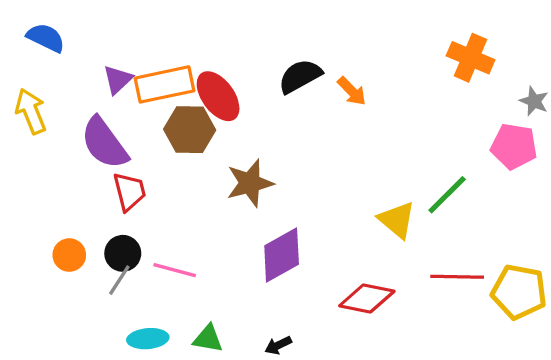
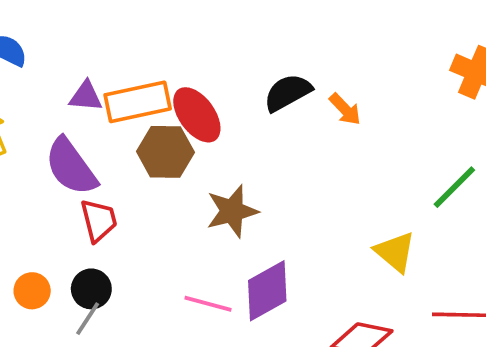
purple triangle: (118, 79) -> (86, 96), turned 48
green line: (447, 195) -> (454, 187), moved
pink line: (175, 270) -> (208, 304), moved

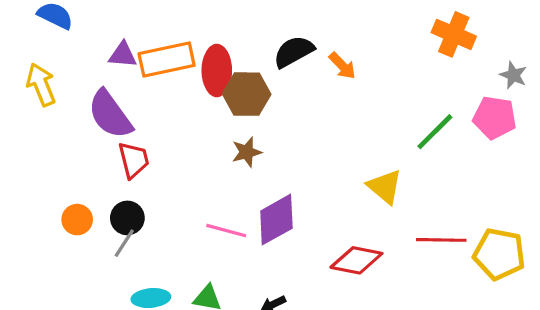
red ellipse: (197, 115) -> (217, 70), turned 36
brown hexagon: (165, 152) -> (247, 94), moved
brown star: (232, 211) -> (247, 152), size x0.7

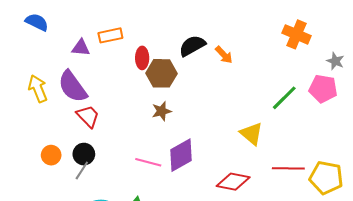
orange rectangle: (167, 60) -> (110, 35), moved, size x0.7
red ellipse: (217, 70) -> (142, 58), size x0.7
yellow arrow: (41, 85) -> (38, 89), moved
red trapezoid: (134, 160) -> (88, 116), turned -30

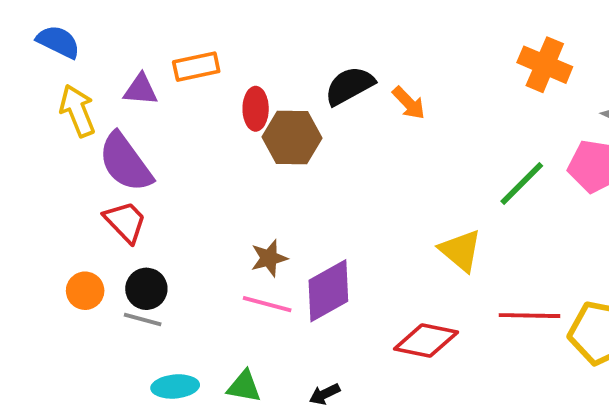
yellow arrow: (38, 89) -> (77, 111), moved
brown star: (162, 111) -> (269, 258), moved
red trapezoid: (88, 116) -> (125, 222), moved
gray line: (82, 170) -> (143, 319), turned 72

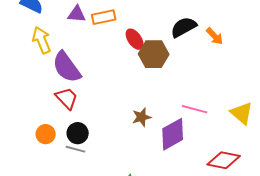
purple triangle: (141, 90) -> (77, 14), moved
red ellipse: (256, 109) -> (135, 39), turned -35
pink line: (267, 304) -> (195, 109), moved

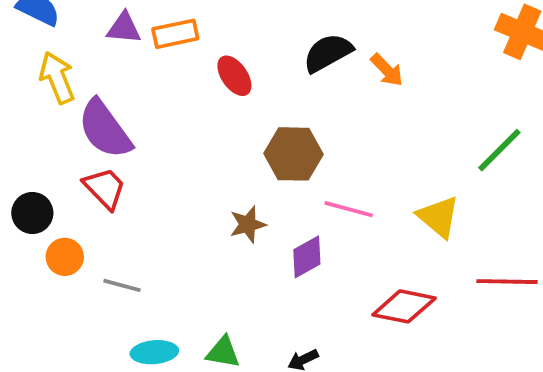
brown hexagon: (154, 54) -> (293, 154), moved
black circle: (78, 133) -> (32, 213), moved
purple diamond: (173, 134) -> (307, 257), size x0.7

